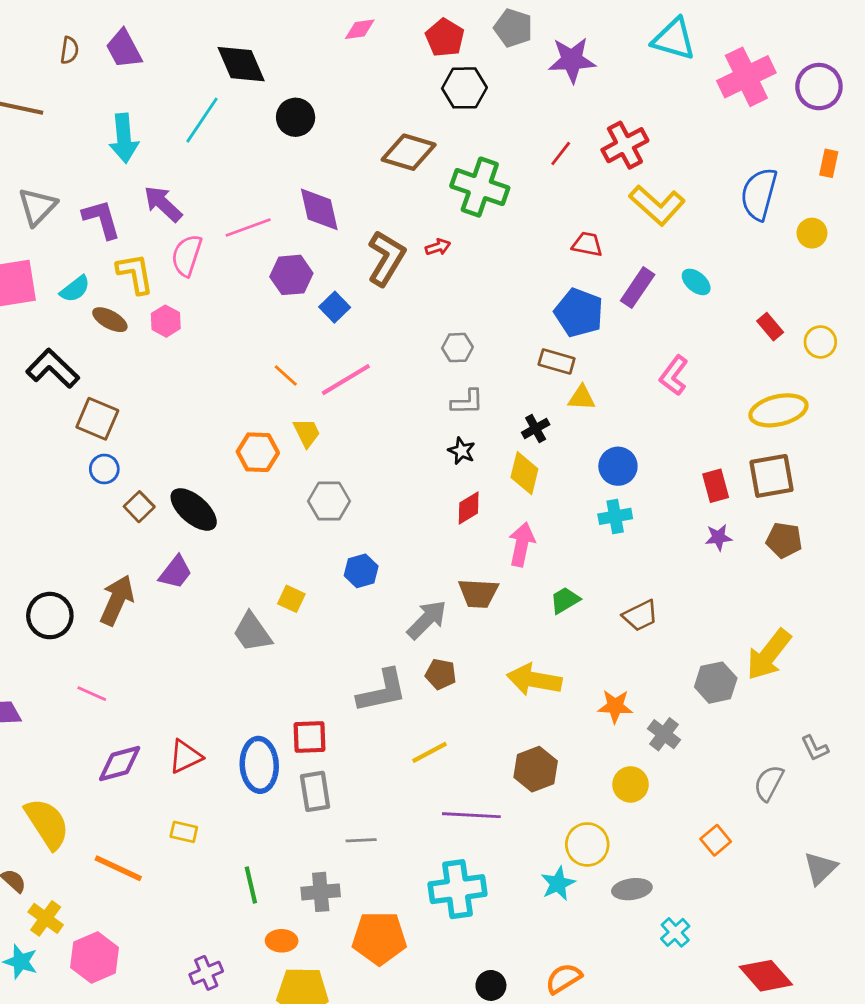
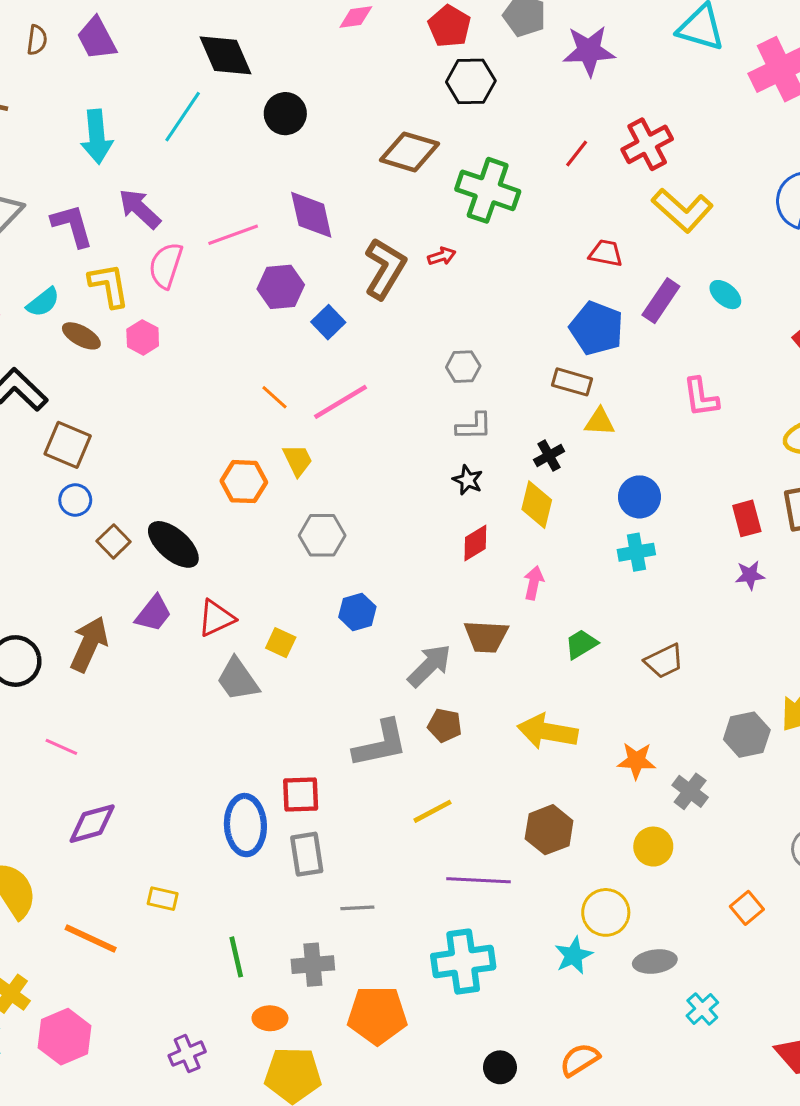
pink L-shape: (674, 375) -> (701, 397), turned -45
pink arrow: (522, 544) -> (534, 583), size x0.7
red triangle: (185, 757) -> (216, 618), moved

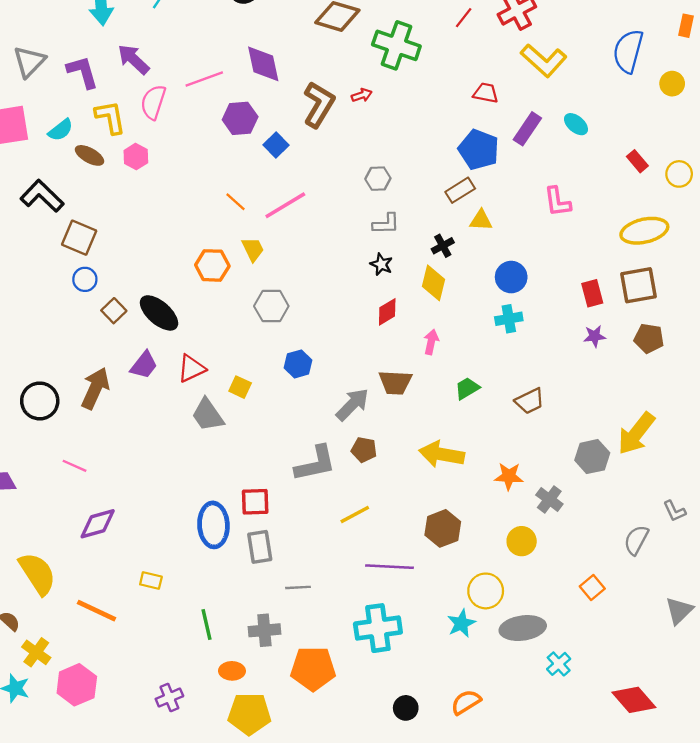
brown rectangle: (572, 382) -> (460, 190), turned -48
gray ellipse: (655, 962) -> (523, 628), size x1.4

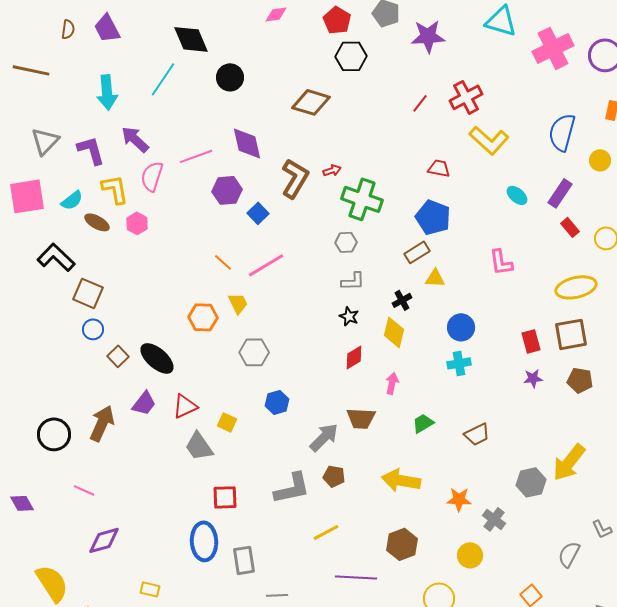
green cross: (396, 45) -> (362, 199), moved
purple rectangle: (527, 129) -> (560, 193), moved
red square: (255, 502) -> (225, 497), moved

